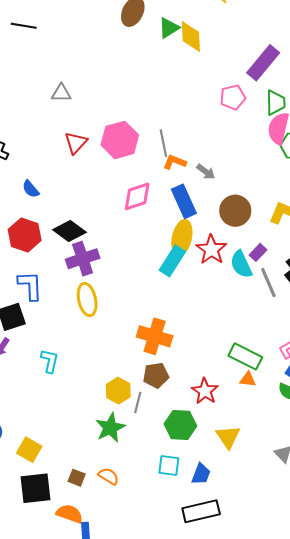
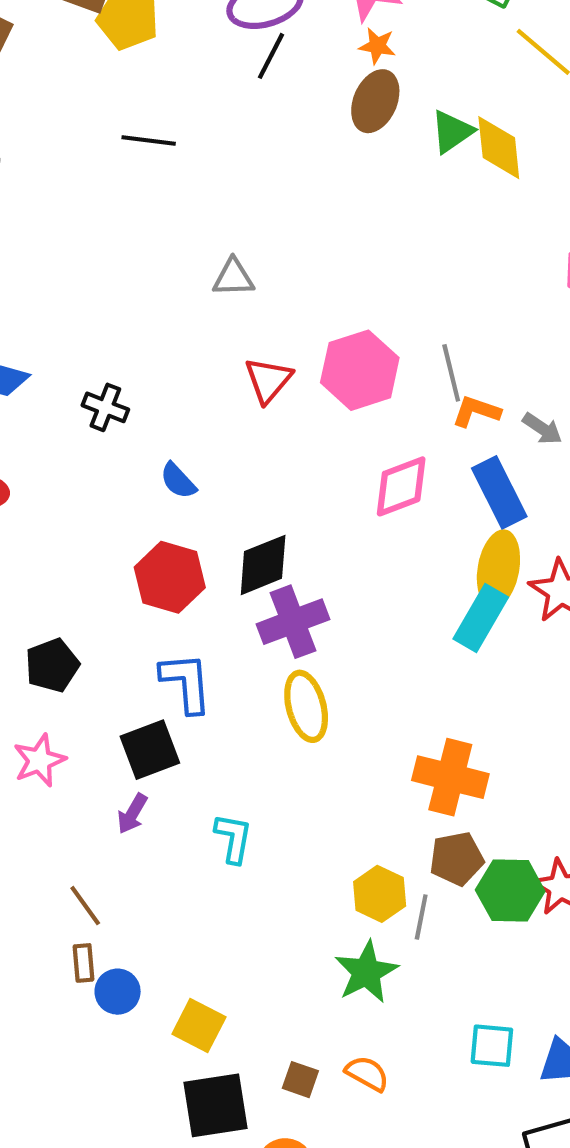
black diamond: (69, 231) -> (263, 565), turned -56
green hexagon: (180, 425) -> (510, 891), moved

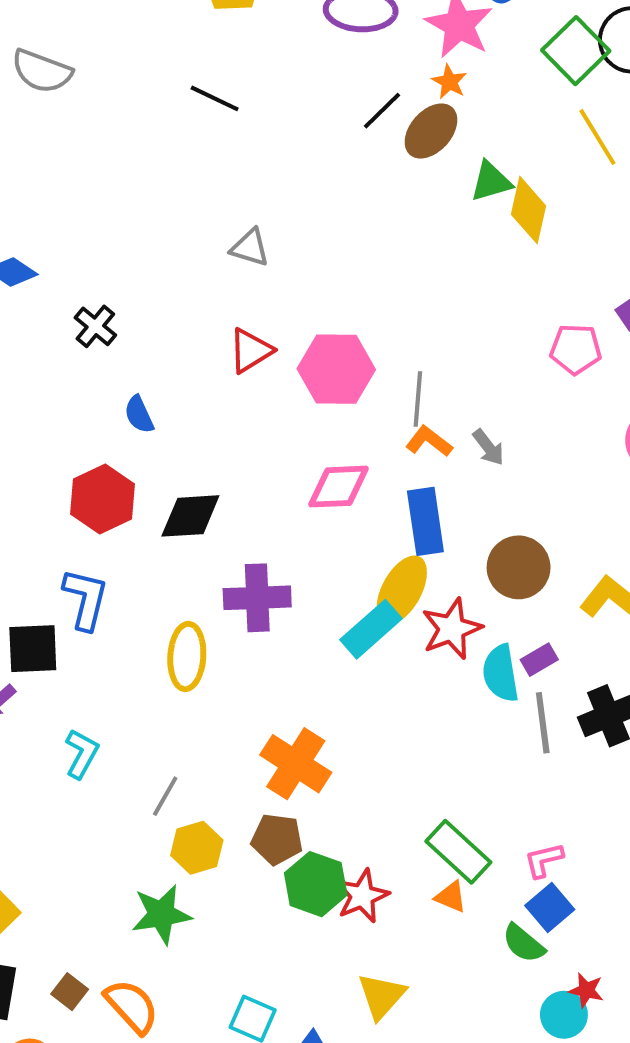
black line: (271, 56) -> (382, 111), moved
gray arrow: (542, 429) -> (488, 447), moved
purple cross: (293, 622) -> (257, 598), moved
gray line: (421, 917) -> (165, 796), moved
orange semicircle: (367, 1073) -> (132, 1006), size x1.4

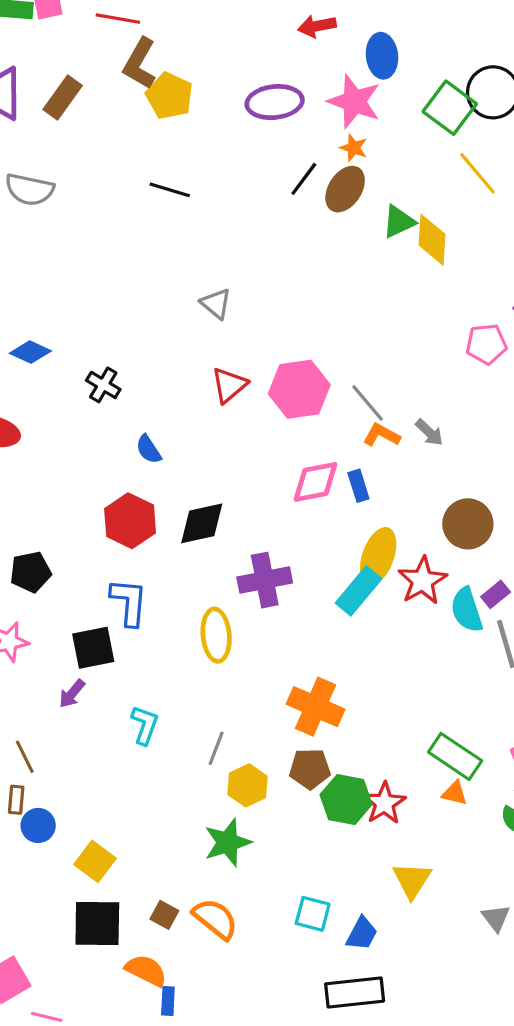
gray triangle: (250, 248) -> (216, 304), turned 32
gray line: (418, 399) -> (368, 403), turned -36
blue rectangle: (425, 521) -> (358, 486), moved, size x0.6

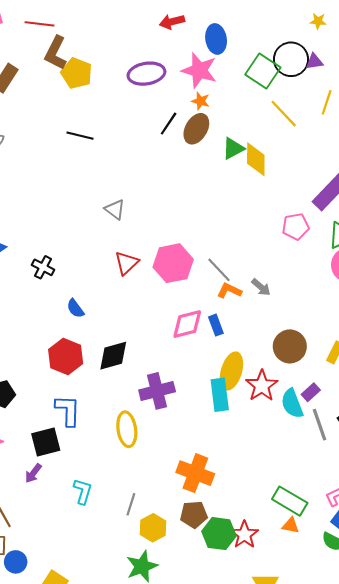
cyan rectangle: (359, 591) -> (220, 395), turned -44

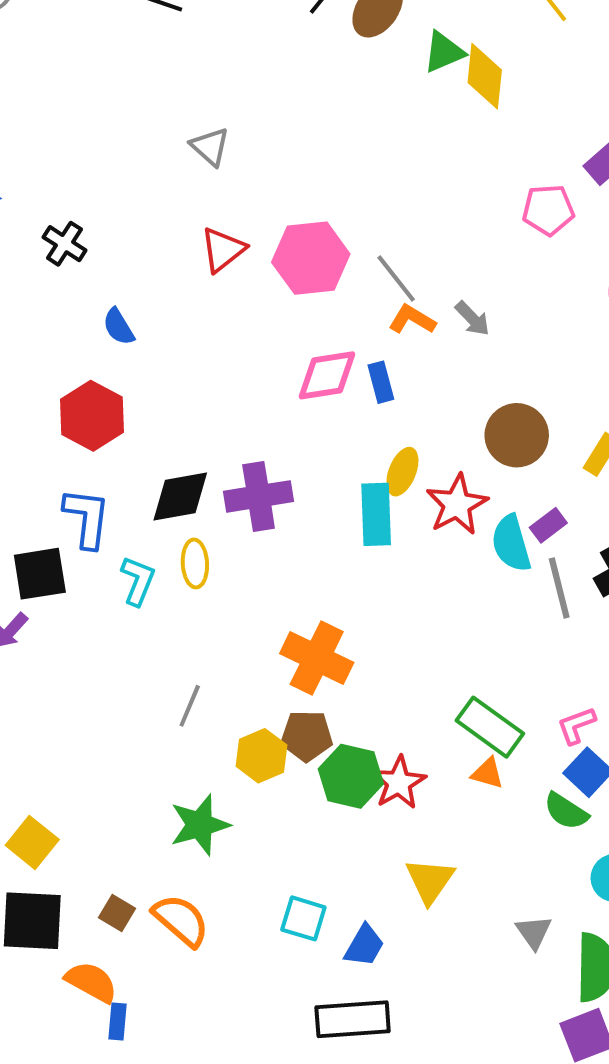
black diamond: (113, 356) -> (180, 497), moved
yellow ellipse: (231, 371) -> (402, 472), size x0.7
yellow ellipse: (127, 429) -> (195, 564), size x0.7
cyan L-shape: (83, 491) -> (138, 581), moved
yellow hexagon: (153, 528) -> (262, 756), moved

